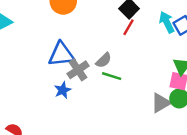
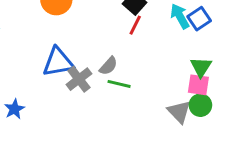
blue star: (63, 90) -> (14, 109), moved
gray triangle: (161, 103) -> (179, 112), turned -40

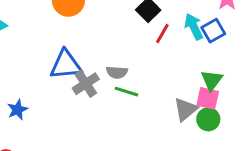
red line: (135, 25) -> (162, 34), moved
gray semicircle: (108, 66) -> (117, 72), turned 48
gray triangle: (179, 112) -> (185, 109), moved, turned 30

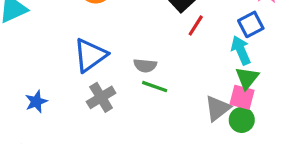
cyan arrow: (194, 27) -> (241, 50), moved
blue triangle: (66, 65) -> (90, 55), turned -32
gray cross: (86, 84) -> (101, 97), moved

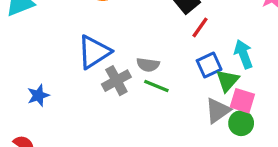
blue square: (251, 24) -> (209, 65), moved
green triangle: (247, 78) -> (227, 81), moved
gray cross: (101, 97) -> (116, 81), moved

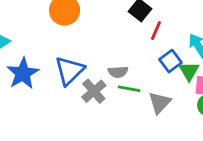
blue star: (38, 95) -> (23, 73), moved, size x1.6
gray triangle: (218, 111) -> (160, 103), moved

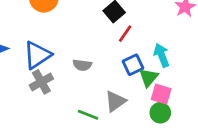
green line: (129, 89) -> (88, 115), moved
gray cross: (94, 91) -> (41, 82), moved

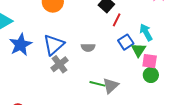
gray triangle: (115, 101) -> (111, 86), moved

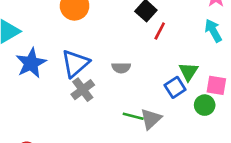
cyan arrow: (146, 32) -> (213, 31), moved
blue square: (126, 42) -> (175, 87), moved
pink square: (150, 61) -> (216, 85), moved

